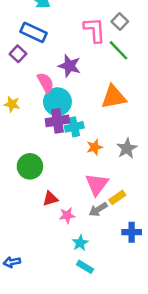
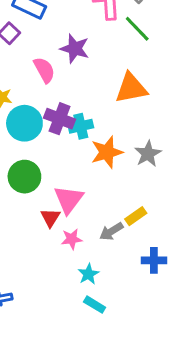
cyan circle: (57, 102) -> (24, 123), moved
purple cross: (57, 121) -> (60, 119), turned 30
orange star: (95, 147) -> (107, 152), size x1.5
pink triangle: (97, 184) -> (69, 199), moved
red triangle: (50, 199) -> (50, 218), turned -42

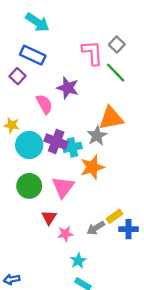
gray star: (148, 154) -> (97, 136), moved
pink triangle: (69, 199) -> (63, 187), moved
blue cross: (154, 260) -> (128, 229), moved

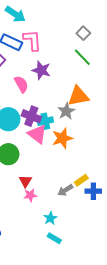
pink L-shape: (92, 53) -> (32, 40), moved
pink triangle: (63, 187) -> (37, 134), moved, turned -30
pink star: (65, 234) -> (30, 195), moved

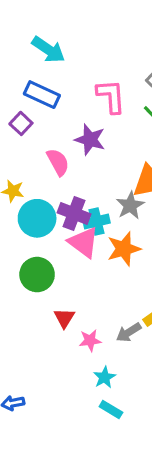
pink L-shape: (32, 40) -> (111, 96), moved
pink star: (30, 195) -> (90, 340), moved

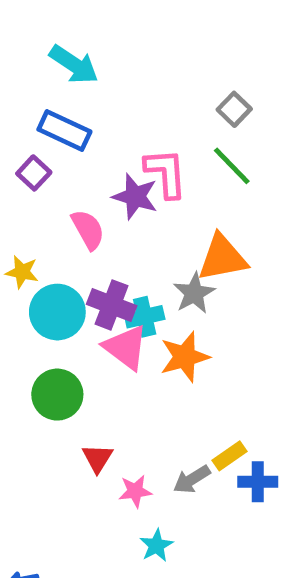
pink L-shape: (111, 96) -> (166, 173), moved

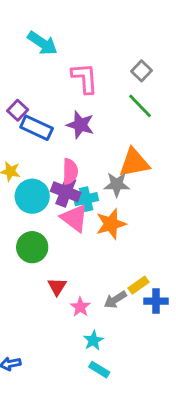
blue rectangle: (64, 131) -> (37, 128), moved
pink L-shape: (166, 173) -> (85, 78), moved
pink semicircle: (88, 230) -> (70, 171), moved, turned 30
gray star: (194, 293) -> (117, 185), turned 30
pink star: (135, 491) -> (80, 307), turned -30

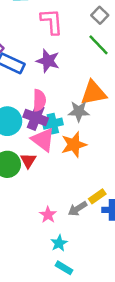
red triangle: (57, 287) -> (28, 161), moved

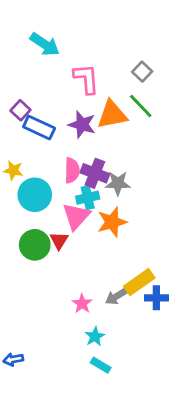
orange triangle: (94, 93) -> (112, 115), moved
purple cross: (36, 117) -> (95, 173), moved
pink triangle: (43, 140) -> (76, 216), turned 35
yellow rectangle: (97, 196) -> (139, 282), size x1.5

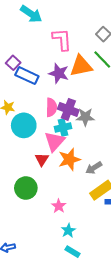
orange star: (112, 222) -> (69, 159), moved
green circle: (35, 245) -> (26, 188), moved
gray arrow: (116, 296) -> (94, 168), moved

